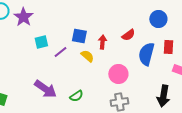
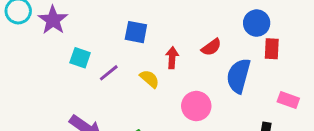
blue square: (79, 36) -> (136, 32), moved
cyan square: (41, 42) -> (80, 58), turned 32
red rectangle: (168, 47) -> (272, 49), moved

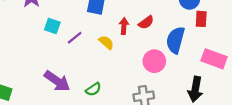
red semicircle: (211, 47) -> (146, 22), moved
pink rectangle: (288, 100) -> (214, 59), size x1.5
pink circle: (196, 106) -> (154, 61), moved

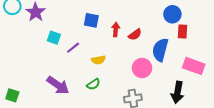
red arrow: (124, 26) -> (116, 29), moved
yellow semicircle: (106, 42) -> (98, 60), moved, turned 128
green semicircle: (93, 89) -> (93, 84), moved

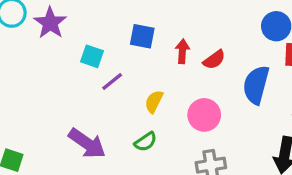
cyan square: (54, 38) -> (92, 56), moved
yellow semicircle: (98, 60) -> (154, 102), turned 128
pink circle: (142, 68) -> (204, 115), moved

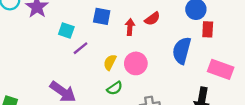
red semicircle: (214, 60) -> (152, 19), moved
pink circle: (204, 115) -> (136, 63), moved
green semicircle: (146, 142) -> (115, 88), moved

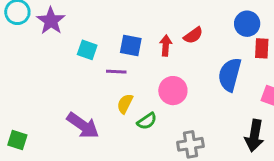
blue square: (102, 16) -> (131, 45), moved
purple line: (80, 48) -> (116, 72), moved, turned 42
yellow semicircle: (110, 62) -> (125, 104), moved

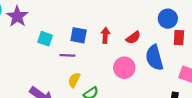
red semicircle: (193, 35) -> (133, 38), moved
blue semicircle: (230, 75) -> (154, 58), turned -30
pink circle: (173, 91) -> (124, 68), moved

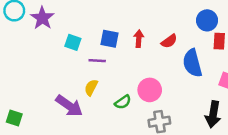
pink circle: (124, 68) -> (150, 90), moved
yellow semicircle: (74, 80) -> (91, 87), moved

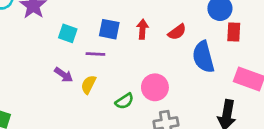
purple arrow: (69, 106) -> (64, 75), moved, size x0.6

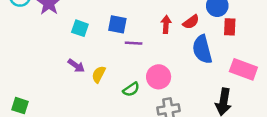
red arrow: (142, 29) -> (166, 24), moved
red semicircle: (177, 32) -> (191, 22), moved
purple line: (95, 54) -> (134, 43), moved

